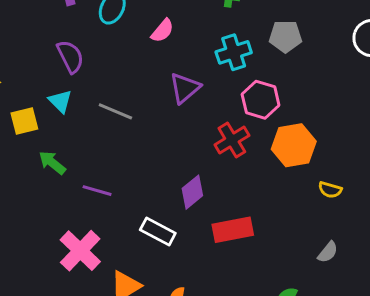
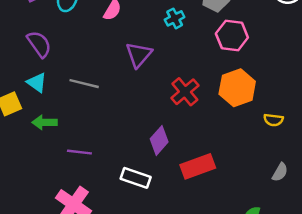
cyan cross: (234, 52) -> (175, 18), size x0.7
pink hexagon: (261, 100) -> (232, 36), moved
green arrow: (52, 163) -> (44, 122), moved, turned -30

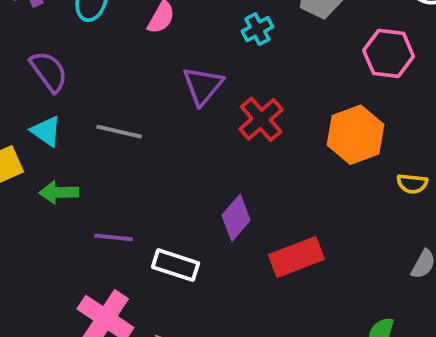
pink hexagon: (232, 36) -> (389, 53), moved
red cross: (185, 92) -> (261, 119), moved
white rectangle: (136, 178) -> (175, 265), moved

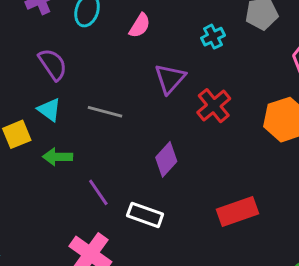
purple diamond: (236, 218) -> (166, 159), moved
purple line: (113, 237) -> (98, 192), turned 48

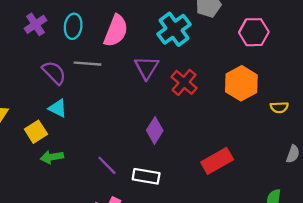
pink semicircle: (140, 26) -> (116, 31), size x1.6
cyan cross: (213, 37) -> (174, 29), size x1.8
gray line: (105, 112) -> (88, 64), moved
green arrow: (58, 157) -> (52, 157), moved

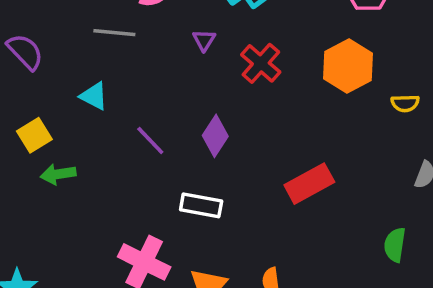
purple triangle: (147, 68) -> (204, 40), size x0.6
purple semicircle: (54, 73) -> (25, 52), moved
cyan triangle: (58, 108) -> (94, 96), moved
purple line: (107, 165) -> (150, 141), moved

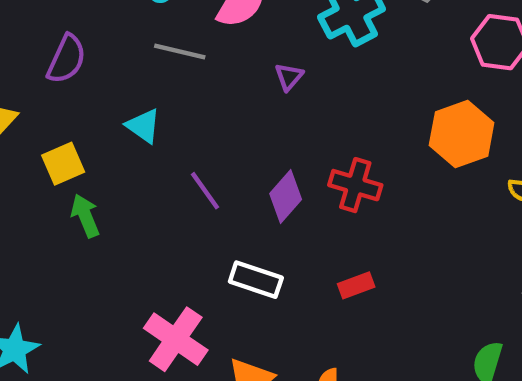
purple semicircle: (25, 52) -> (67, 59), turned 60
red cross: (261, 63) -> (355, 185), moved, turned -33
green arrow: (58, 174) -> (85, 216), turned 68
red rectangle: (309, 184) -> (356, 285), moved, size x0.6

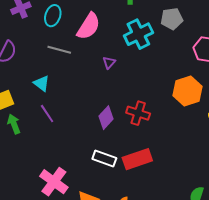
purple line: (205, 191) -> (47, 114), moved
white rectangle: (256, 280) -> (104, 159), moved
red rectangle: (356, 285) -> (137, 159), size x1.8

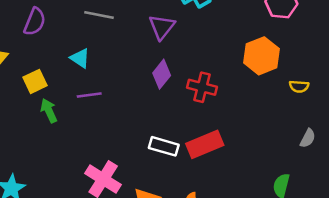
purple triangle: (109, 63) -> (162, 27), size x1.6
purple line: (47, 114) -> (89, 95), turned -60
purple diamond: (106, 118) -> (162, 74), moved

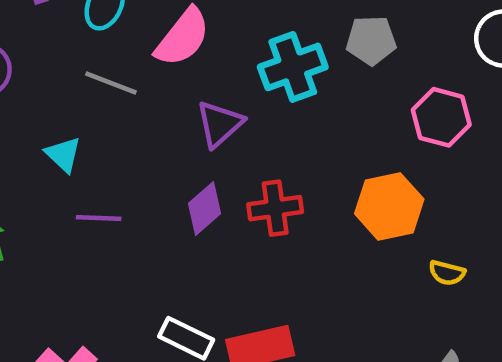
red cross: (202, 87) -> (275, 208), moved, turned -32
purple line: (89, 95) -> (99, 218), moved

